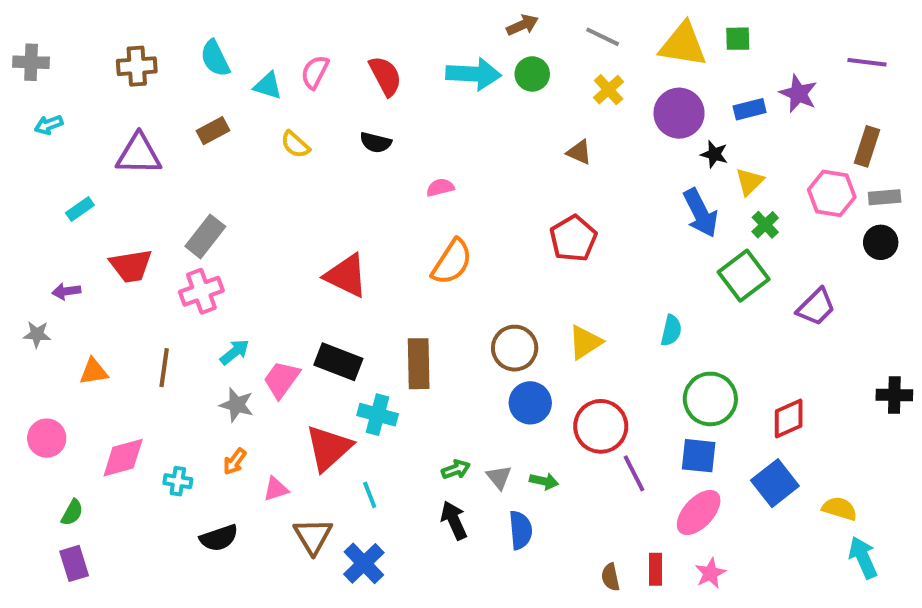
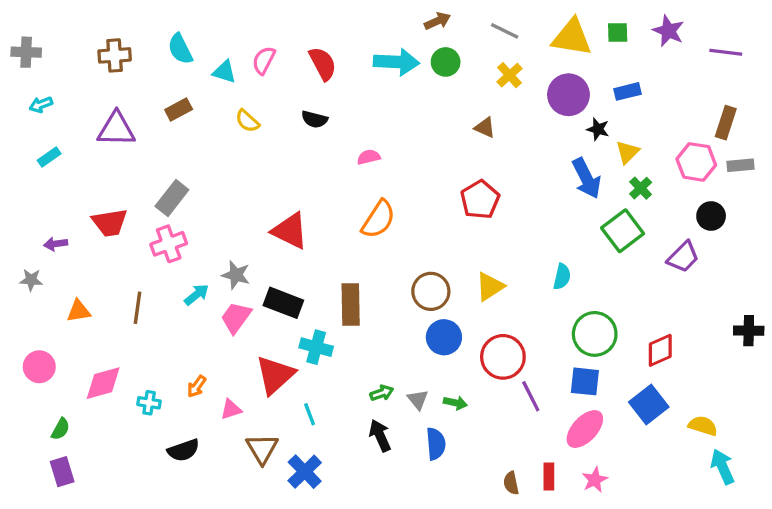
purple star: (798, 94) -> (668, 31), moved
cyan rectangle: (80, 209) -> (49, 157), moved
black circle: (881, 242) -> (711, 216), moved
gray star: (237, 405) -> (236, 275), moved

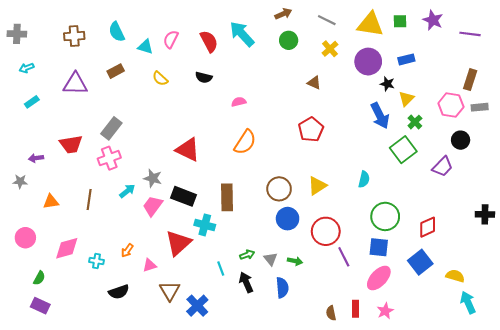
cyan arrow: (396, 62) -> (242, 34), moved, turned -136
cyan line: (310, 414) -> (221, 268), moved
purple rectangle: (62, 472) -> (40, 306), turned -48

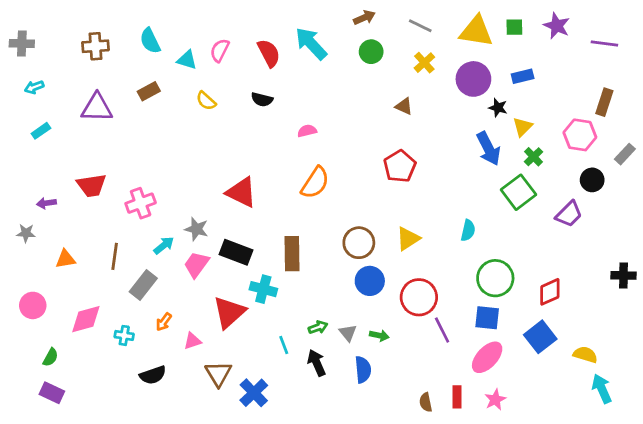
gray rectangle: (480, 107) -> (625, 154), moved, turned -42
gray rectangle: (111, 128) -> (143, 285), moved

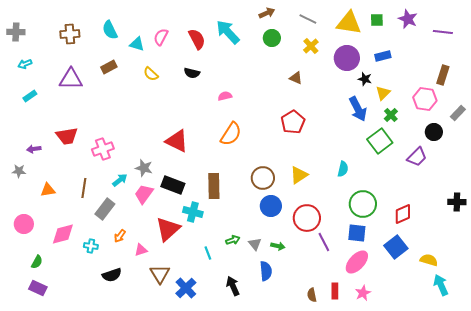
black arrow: (317, 363) -> (233, 286), moved

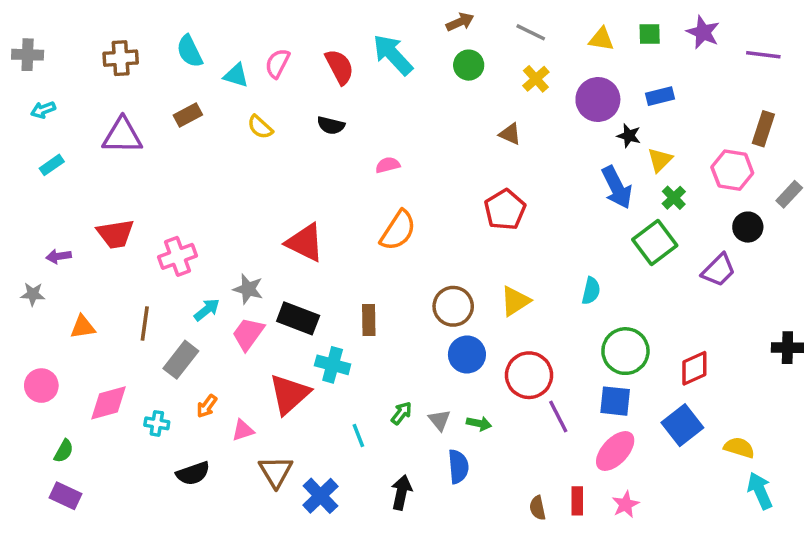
yellow triangle: (349, 23) -> (601, 39), size x0.6
brown rectangle: (214, 186) -> (369, 320), size x0.7
green arrow: (233, 240) -> (401, 413), turned -32
black arrow: (233, 286) -> (401, 492), turned 36

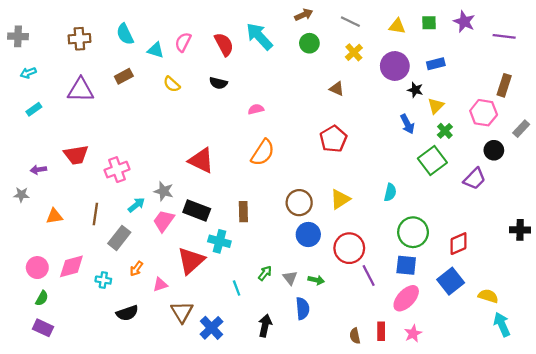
blue arrow: (617, 187) -> (407, 124), size x0.7
pink circle: (41, 386) -> (37, 268), moved

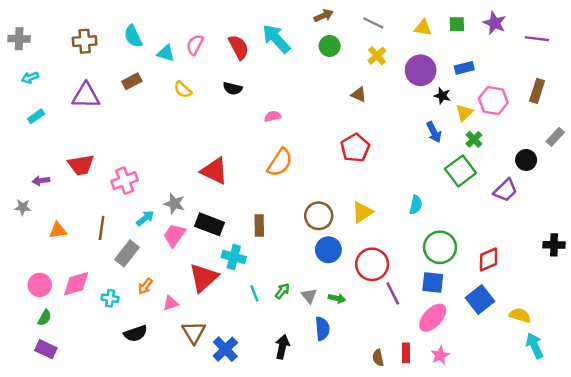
pink hexagon: (484, 113) -> (493, 101), moved
cyan line: (237, 288) -> (254, 293), moved

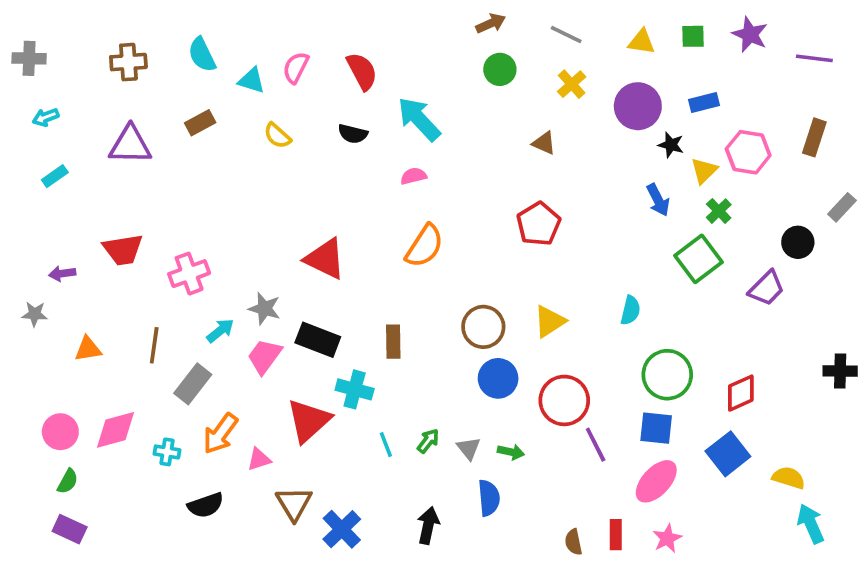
cyan arrow: (276, 39) -> (419, 119), moved
orange arrow: (145, 286) -> (220, 434), size x1.6

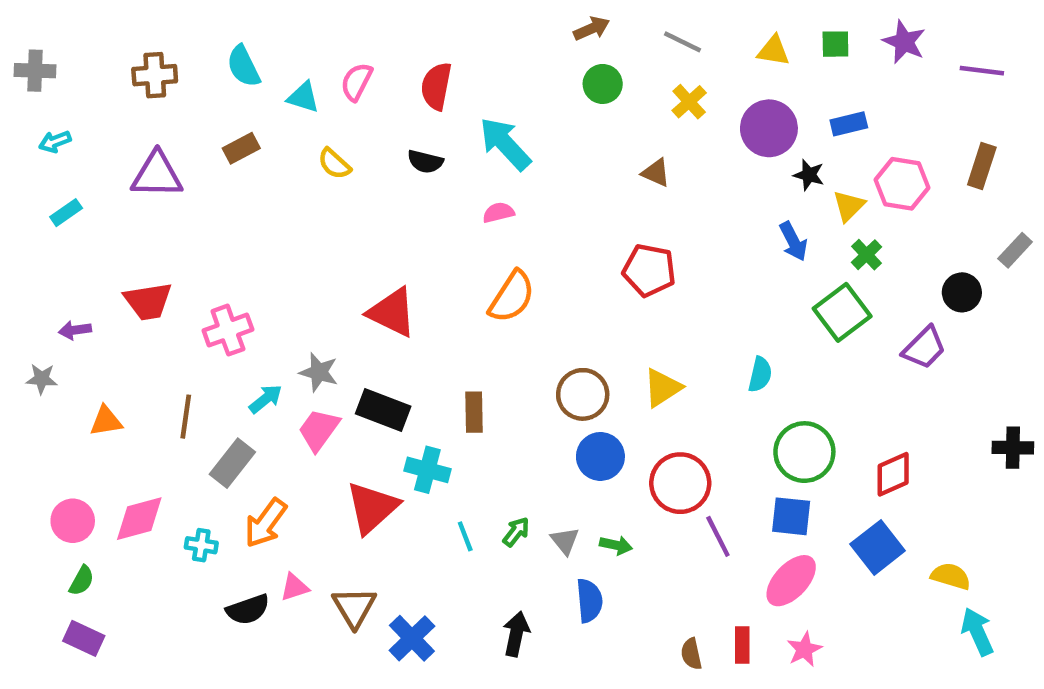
red semicircle: (362, 71) -> (436, 86), turned -141
red pentagon: (539, 224) -> (649, 270), turned -30
pink triangle: (259, 459) -> (294, 587), moved

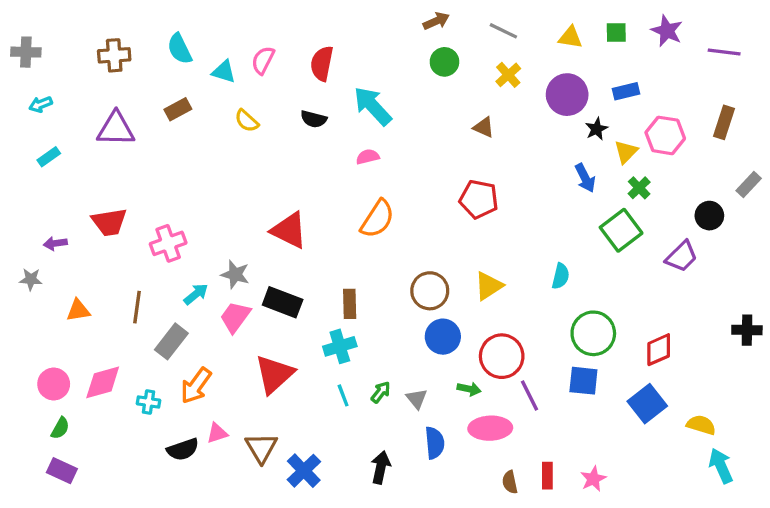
black star: (809, 175) -> (597, 129), turned 30
cyan cross: (427, 470) -> (340, 346), moved, turned -32
green arrow: (616, 545) -> (469, 389), moved
pink ellipse: (791, 581) -> (490, 428), moved, turned 45

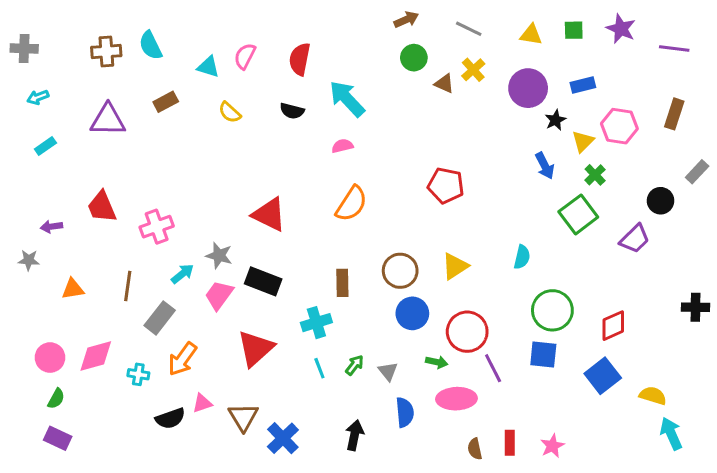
cyan semicircle: (180, 49) -> (150, 45), moved
brown triangle: (484, 127) -> (444, 83), moved
red trapezoid: (109, 222) -> (102, 207), turned 76
brown rectangle: (350, 304) -> (342, 283), moved

